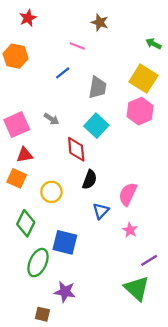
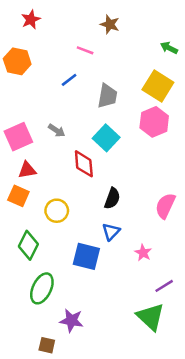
black semicircle: (90, 180) -> (112, 198), moved
pink semicircle: (128, 194) -> (165, 206), moved
blue square: (65, 242) -> (86, 256), moved

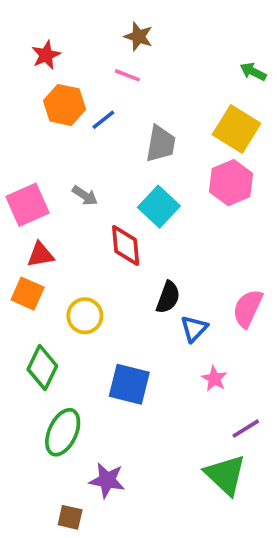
red star: (31, 19) -> (46, 55), moved
brown star: (110, 24) -> (138, 37), moved
orange hexagon: (17, 61) -> (65, 105), moved
blue triangle: (111, 232) -> (194, 329), moved

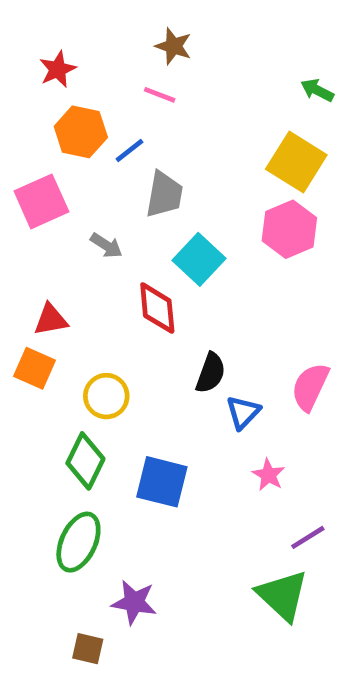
gray trapezoid: (161, 144) -> (164, 194), moved
pink square: (28, 205) -> (41, 201), moved
green diamond: (42, 368) -> (85, 461), moved

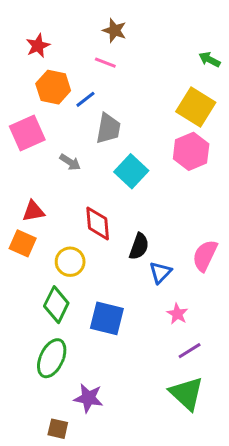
red diamond: (157, 308) -> (98, 223), moved
purple line: (308, 537) -> (190, 351), moved

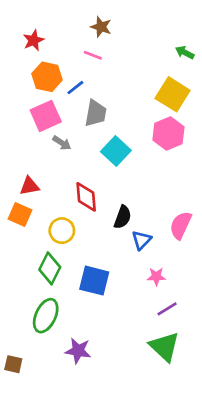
pink square: (27, 133) -> (46, 116), moved
pink star: (177, 314) -> (156, 276), turned -30
brown square: (58, 429) -> (13, 364), moved

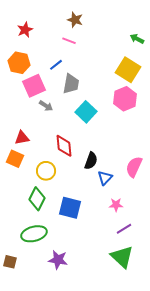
orange hexagon: (47, 77) -> (19, 63), moved
green ellipse: (46, 316) -> (34, 234), turned 50
brown square: (13, 364) -> (10, 262), moved

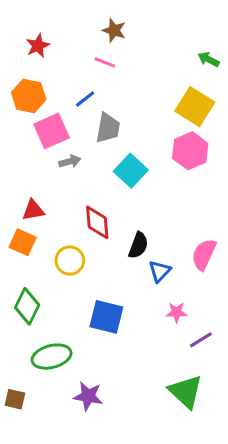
gray arrow: (46, 106) -> (70, 161), turned -48
green diamond: (37, 199) -> (27, 306), moved
purple line: (124, 229) -> (201, 340), moved

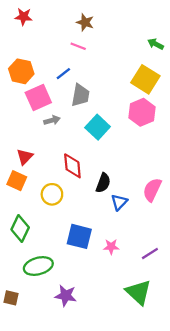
red star: (38, 46) -> (24, 17), moved, turned 30
red triangle: (33, 210) -> (25, 157), turned -36
pink star: (176, 312) -> (111, 247), moved

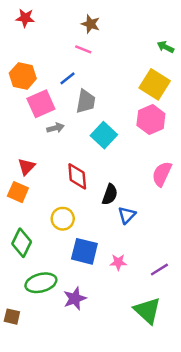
pink semicircle: (152, 190) -> (162, 174), moved
yellow circle: (52, 194) -> (63, 219), moved
purple star: (66, 296) -> (75, 298), moved, turned -30

